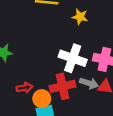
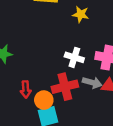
white cross: (73, 58) -> (74, 57), size x0.7
red arrow: (24, 88) -> (26, 89), turned 98

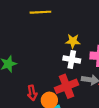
yellow star: (81, 14) -> (73, 41), moved

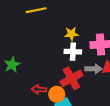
red arrow: (32, 93) -> (39, 89), turned 112

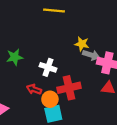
white cross: (73, 52) -> (48, 67), moved
gray arrow: (93, 69) -> (91, 55), moved

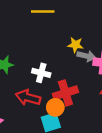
red arrow: (34, 89) -> (28, 98), size x1.5
orange circle: (50, 99) -> (55, 107), moved

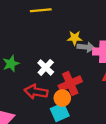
white cross: (41, 73) -> (46, 67), turned 35

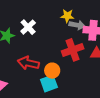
white cross: (46, 67) -> (28, 27), moved
red cross: (70, 84) -> (73, 50), moved

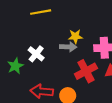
gray arrow: (77, 25) -> (68, 47), moved

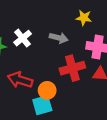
yellow star: (75, 36) -> (84, 18), moved

